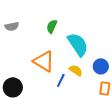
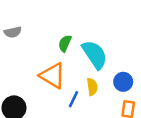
green semicircle: (52, 26) -> (65, 43), moved
yellow semicircle: (76, 70) -> (92, 87), turned 48

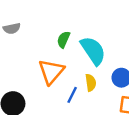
orange triangle: (52, 76) -> (51, 72), turned 40

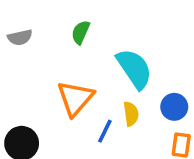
green semicircle: (64, 39) -> (81, 32), moved

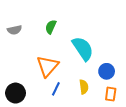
yellow semicircle: (131, 114) -> (84, 87), moved
blue line: (105, 131) -> (56, 89), moved

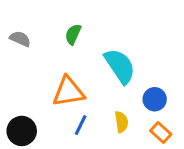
gray semicircle: (14, 30) -> (20, 39), turned -144
orange triangle: (48, 66) -> (69, 92), turned 40
orange rectangle: (111, 94) -> (161, 132), turned -56

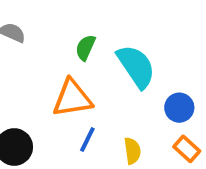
green semicircle: (73, 34) -> (85, 48), moved
yellow semicircle: (121, 122) -> (132, 151), moved

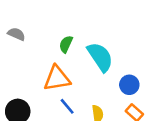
blue line: (87, 140) -> (67, 106), turned -66

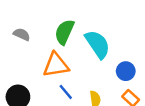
gray semicircle: (16, 34) -> (22, 34), moved
green semicircle: (66, 44) -> (64, 32), size x1.5

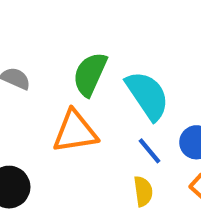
blue line: (66, 92) -> (150, 151), moved

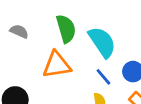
green semicircle: (90, 74) -> (66, 29), turned 140

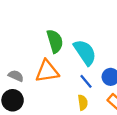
gray semicircle: (19, 31) -> (16, 76), moved

